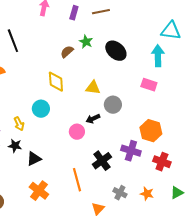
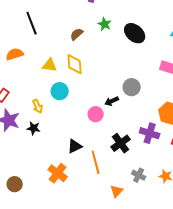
brown semicircle: (67, 52) -> (77, 34), moved
yellow triangle: (93, 88) -> (50, 65), moved
black triangle: (34, 159) -> (75, 146), moved

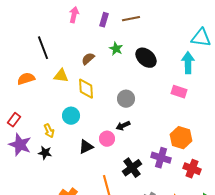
yellow triangle: (50, 65) -> (61, 76), moved
gray circle: (132, 87) -> (126, 99), moved
black triangle: (75, 146) -> (86, 147), moved

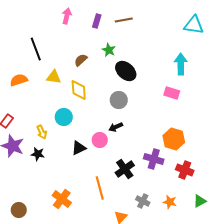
cyan triangle: (201, 38) -> (194, 25), moved
black ellipse: (146, 58) -> (126, 71), moved

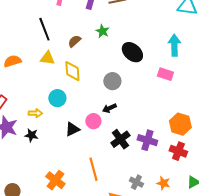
black line: (36, 49) -> (44, 29), moved
black ellipse: (126, 71) -> (132, 52), moved
yellow arrow: (42, 132) -> (35, 113), turned -64
orange hexagon: (174, 139) -> (180, 124), moved
black cross: (125, 169) -> (120, 139), moved

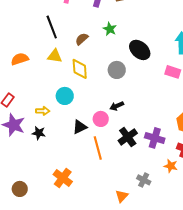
gray circle: (112, 81) -> (117, 70), moved
orange line: (93, 169) -> (98, 148), moved
orange star: (163, 183) -> (171, 166), moved

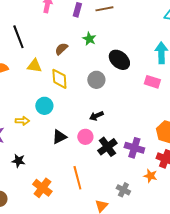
black line: (52, 27) -> (18, 37), moved
pink circle: (101, 119) -> (85, 137), moved
black star: (39, 133) -> (18, 161), moved
orange line: (98, 148) -> (77, 178), moved

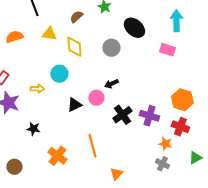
pink circle: (85, 137) -> (96, 98), moved
gray cross: (123, 190) -> (162, 164), moved

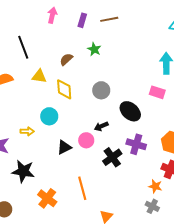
black ellipse: (134, 28) -> (130, 111), moved
purple cross: (149, 116) -> (136, 144), moved
black star: (33, 129) -> (23, 171), size x1.6

